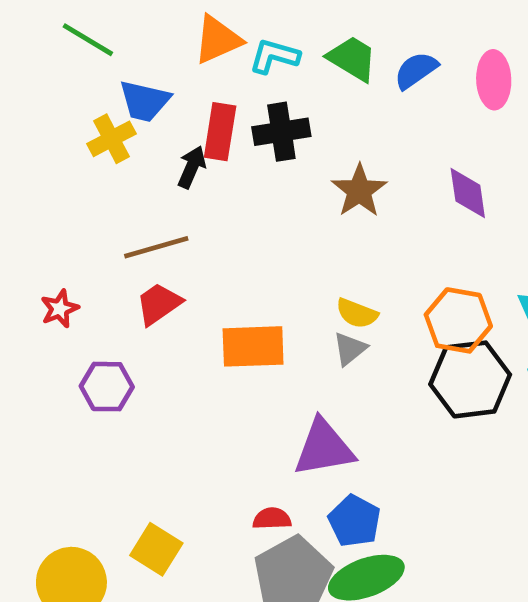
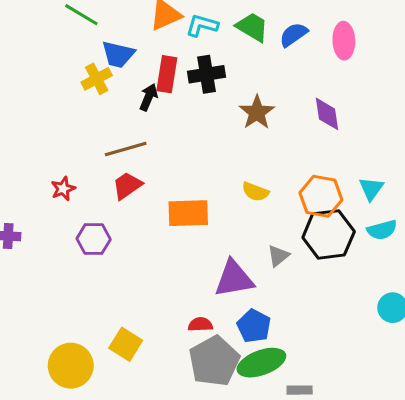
gray triangle: (350, 349) -> (278, 256), moved

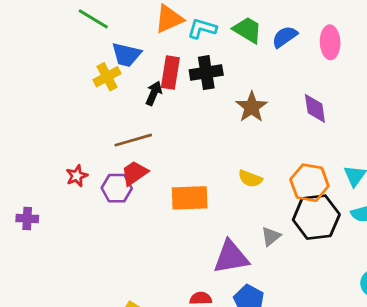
purple hexagon: (94, 239) -> (117, 188), moved

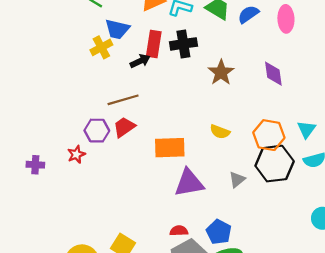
black arrow: (154, 93) -> (140, 61), turned 42
red star: (77, 176) -> (76, 154), moved
purple hexagon: (117, 188) -> (97, 131), moved
purple triangle: (231, 257) -> (189, 183), moved

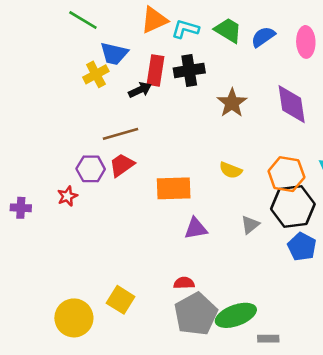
purple diamond: (273, 74) -> (292, 104), size x1.4
purple triangle: (189, 183) -> (196, 229), size x0.7
blue pentagon: (219, 232) -> (302, 247), moved

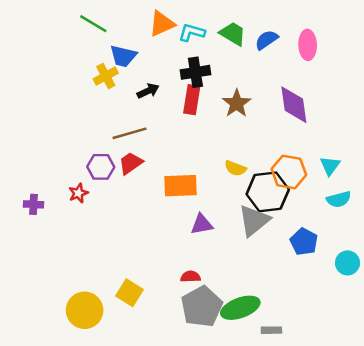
red rectangle: (156, 70) -> (192, 100), moved
black hexagon: (293, 206) -> (268, 192), moved
gray triangle: (250, 225) -> (254, 221), size x1.8

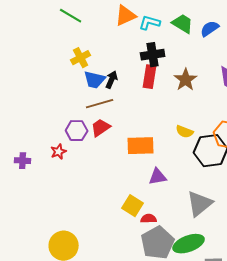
blue trapezoid: (123, 56) -> (95, 80), moved
black arrow: (148, 91) -> (112, 80), moved, turned -42
gray triangle: (254, 221) -> (200, 204), moved
yellow square: (129, 293) -> (133, 206), moved

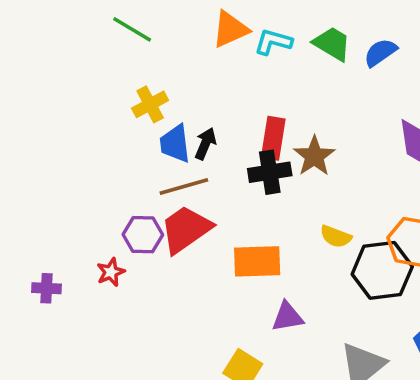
black cross: (153, 55) -> (270, 172), moved
blue trapezoid: (95, 80) -> (175, 144), turned 70
brown star: (186, 80) -> (314, 156), moved
red trapezoid: (101, 128) -> (186, 229), size x1.5

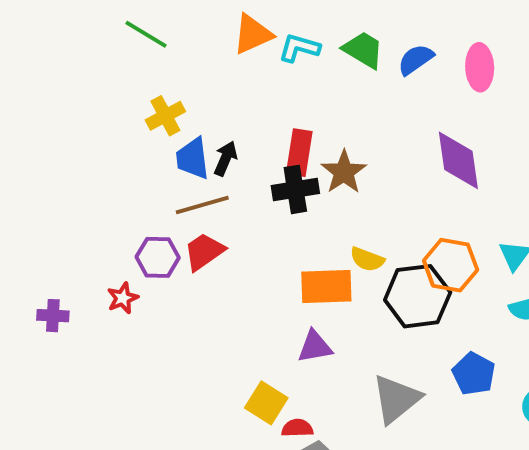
red trapezoid: (186, 229) -> (204, 252), size x0.7
orange rectangle: (257, 261) -> (326, 286), moved

